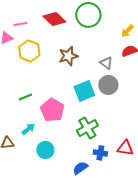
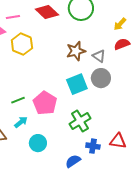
brown star: (68, 56) -> (76, 51), moved
green line: (25, 97) -> (18, 100), moved

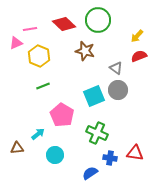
brown star: (76, 51) -> (85, 51), moved, turned 30
green line: (18, 100) -> (43, 86), moved
green cross: (80, 121) -> (97, 133), turned -35

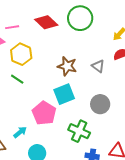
brown star: (85, 51) -> (67, 66), moved
green line: (43, 86) -> (17, 79), moved, turned 56
gray circle: (118, 90) -> (100, 104), moved
cyan square: (94, 96) -> (64, 94), moved

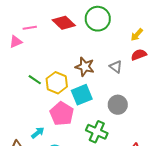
yellow hexagon: (21, 54) -> (57, 83), moved

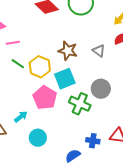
pink line: (30, 28) -> (13, 43), moved
green cross: (97, 132) -> (80, 104), moved

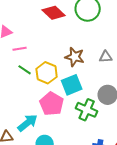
gray triangle: (99, 51) -> (106, 57), turned -40
cyan arrow: (21, 117) -> (28, 123), size x1.5

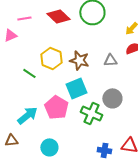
pink line: (20, 49) -> (24, 18), moved
yellow hexagon: (47, 73) -> (51, 58), moved
cyan arrow: (28, 123) -> (27, 115), moved

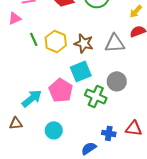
gray triangle: (110, 60) -> (115, 43), size x1.5
green line: (29, 73) -> (34, 39), moved, turned 32

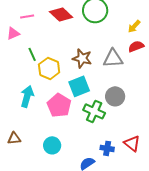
yellow hexagon: (56, 41) -> (49, 68), moved
cyan arrow: (32, 98) -> (27, 96), moved, turned -35
red triangle: (134, 128) -> (132, 143), turned 30

